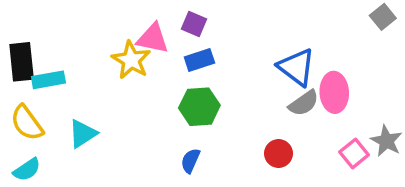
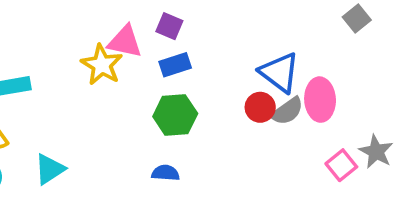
gray square: (383, 17) -> (357, 18), moved
cyan triangle: (83, 134) -> (50, 169), moved
red circle: (279, 153) -> (260, 107), moved
blue semicircle: (190, 161) -> (165, 173), turned 70

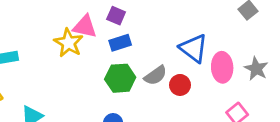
red circle: (260, 107) -> (180, 85), moved
gray semicircle: (287, 111) -> (156, 75), moved
gray star: (376, 152) -> (256, 69), moved

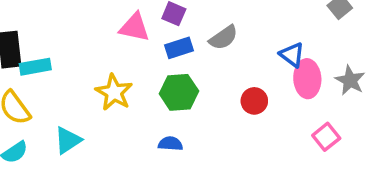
yellow star: (68, 43) -> (114, 92), moved
blue triangle: (194, 48) -> (292, 55), moved, size x0.7
gray semicircle: (156, 75) -> (223, 38), moved

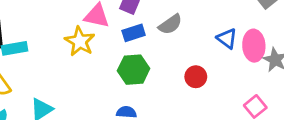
pink ellipse: (307, 79) -> (254, 46), moved
yellow star: (114, 92) -> (80, 41), moved

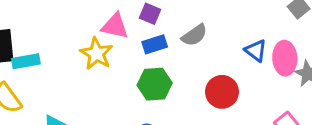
red circle: (196, 77) -> (222, 92), size x1.4

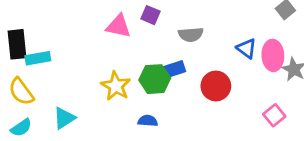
gray semicircle: (194, 35) -> (191, 35), turned 30
blue rectangle: (155, 44) -> (174, 69), moved
yellow star: (96, 54) -> (116, 86), moved

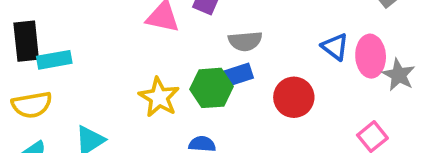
gray semicircle: (191, 35) -> (245, 41), moved
yellow semicircle: (21, 92) -> (32, 105), turned -64

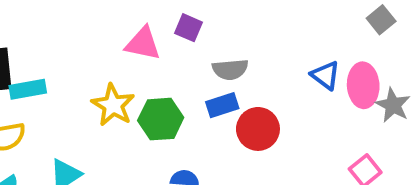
green hexagon: (211, 88) -> (161, 119), moved
yellow star: (159, 97) -> (113, 105), moved
red circle: (294, 97) -> (258, 129), moved

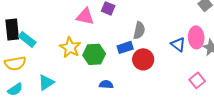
gray semicircle: (230, 69) -> (139, 30), moved, turned -72
blue triangle: (325, 75) -> (178, 44), moved
cyan rectangle: (28, 89) -> (27, 39), turned 48

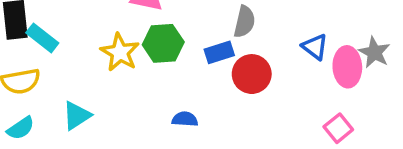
pink ellipse: (196, 37) -> (347, 67), moved
green hexagon: (94, 54) -> (163, 43), moved
pink square: (197, 80) -> (338, 128), moved

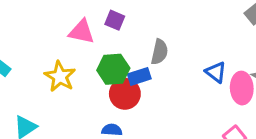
green hexagon: (163, 43) -> (113, 69), moved
red circle: (252, 74) -> (125, 94), moved

